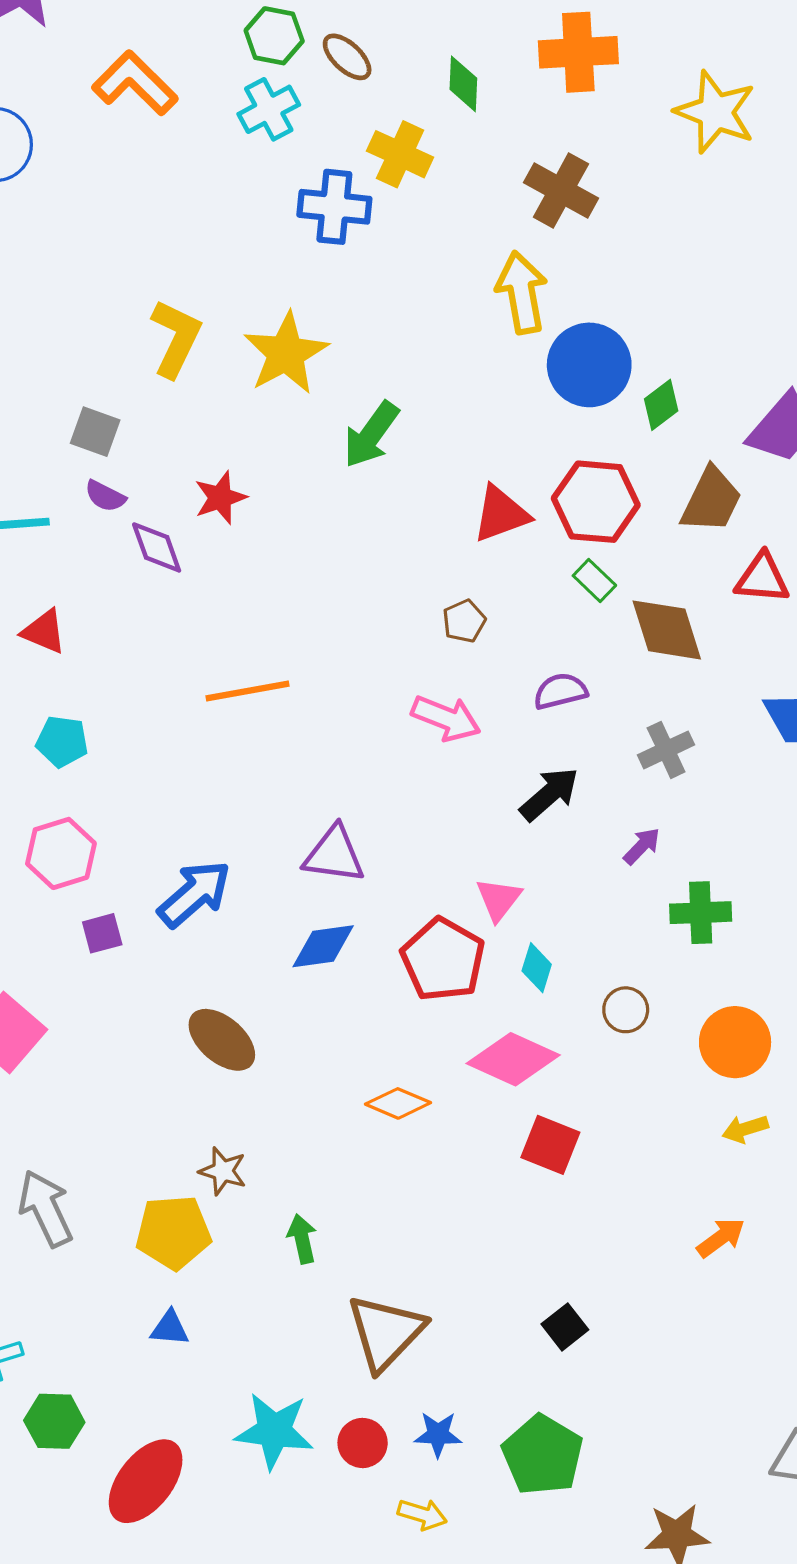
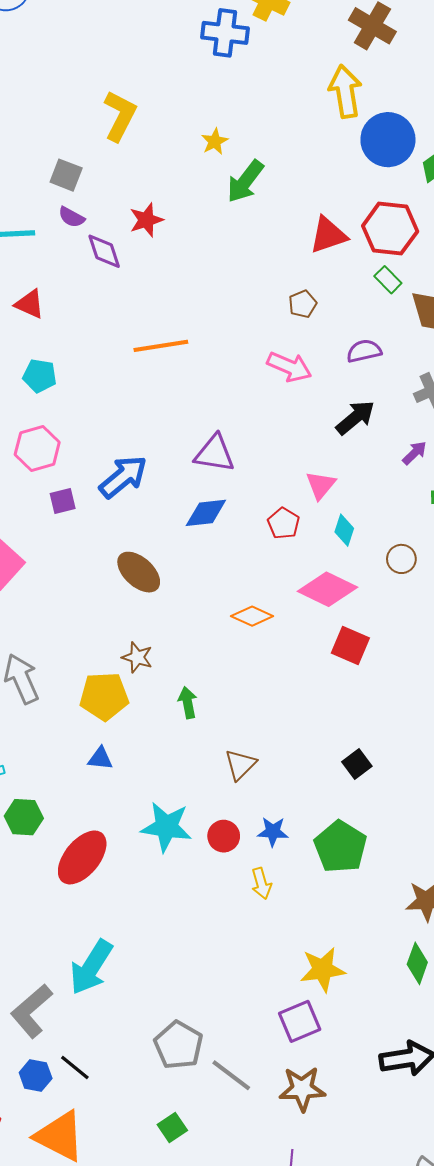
yellow star: (286, 353) -> (215, 141), moved, size x0.5
red pentagon: (443, 959) -> (284, 523), size x0.6
brown triangle: (386, 1332) -> (240, 765), size x0.6
yellow arrow: (422, 1514) -> (261, 883), turned 56

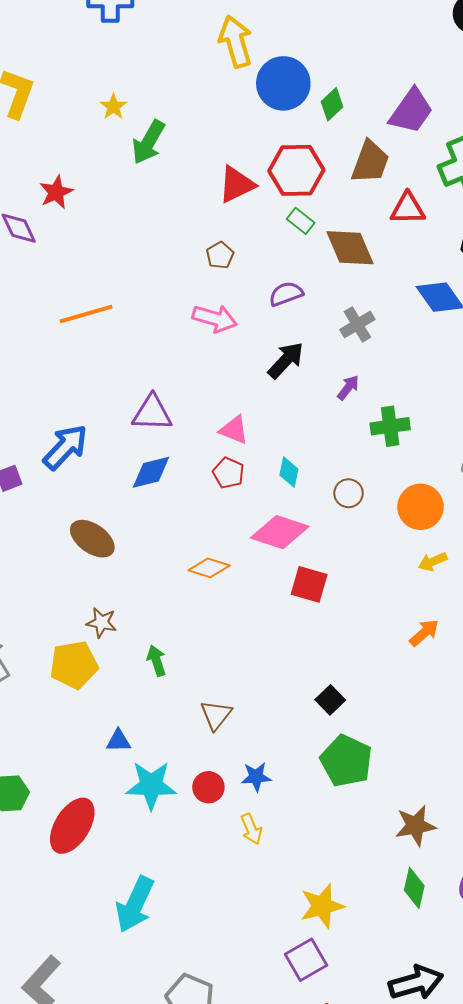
pink triangle: (321, 485) -> (234, 430), moved, turned -40
blue triangle: (100, 758) -> (118, 741), moved
green pentagon: (340, 847) -> (346, 761), moved
cyan arrow: (91, 967) -> (135, 904), moved

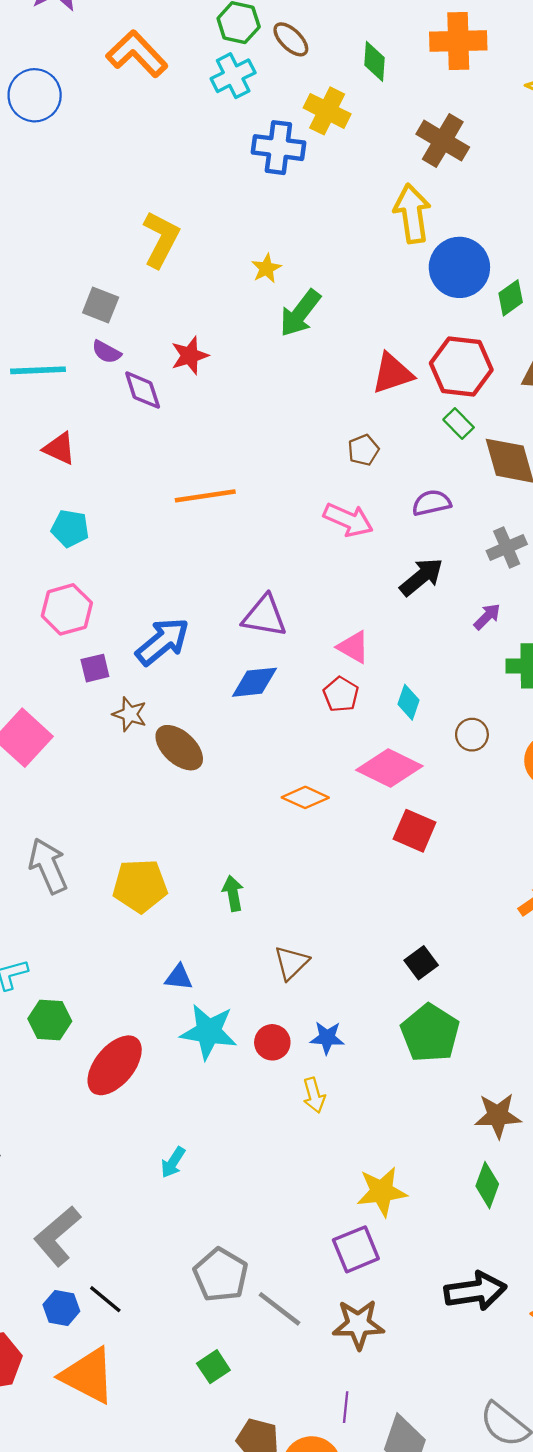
brown star: (101, 622) -> (130, 714), moved
cyan arrow: (135, 904) -> (173, 1162), size x0.5

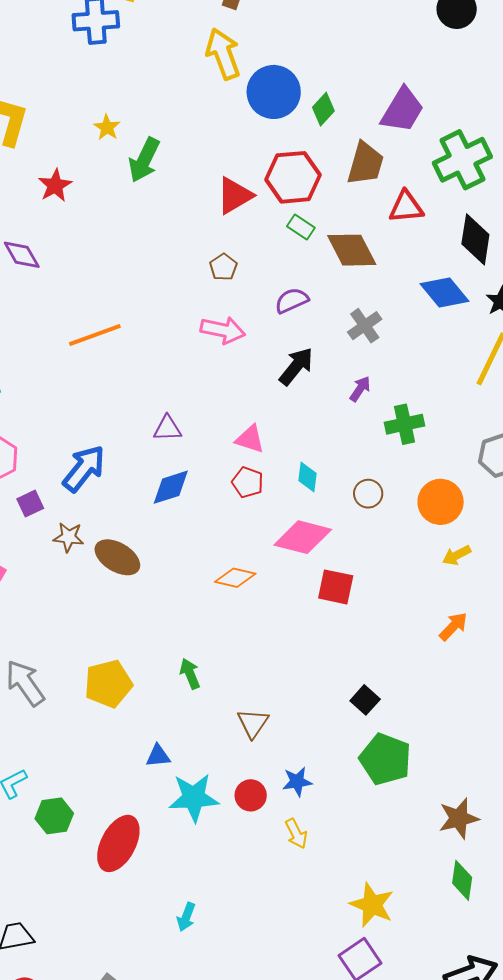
red star: (190, 356) -> (55, 185), moved
purple triangle: (264, 616) -> (167, 428), size x0.7
yellow star: (382, 1192) -> (372, 905), turned -30

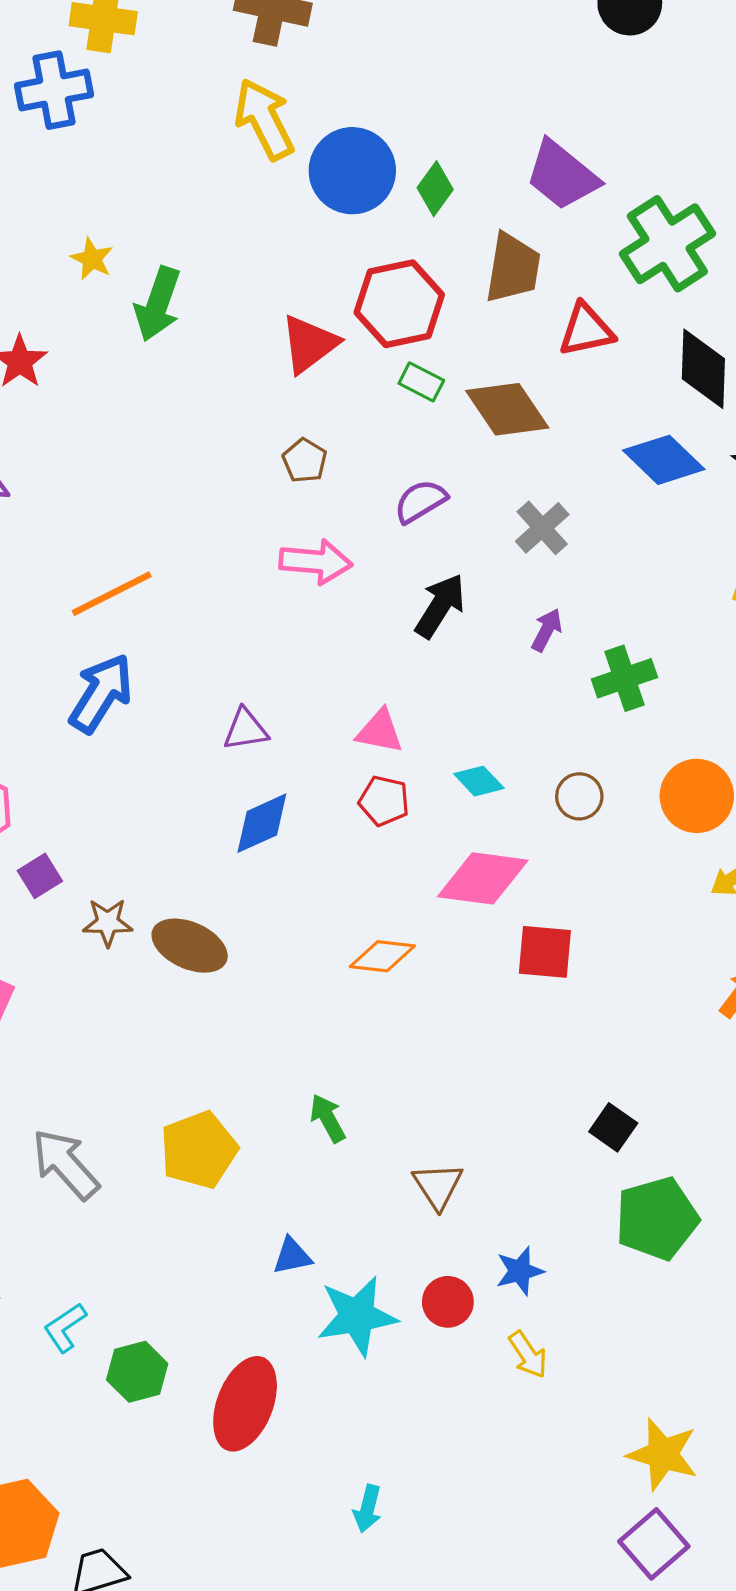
purple trapezoid: (402, 110) -> (562, 175), turned 105
blue arrow: (84, 469) -> (101, 693), moved
cyan diamond: (307, 477) -> (479, 781), turned -44
green pentagon: (385, 759) -> (657, 1218), turned -30

